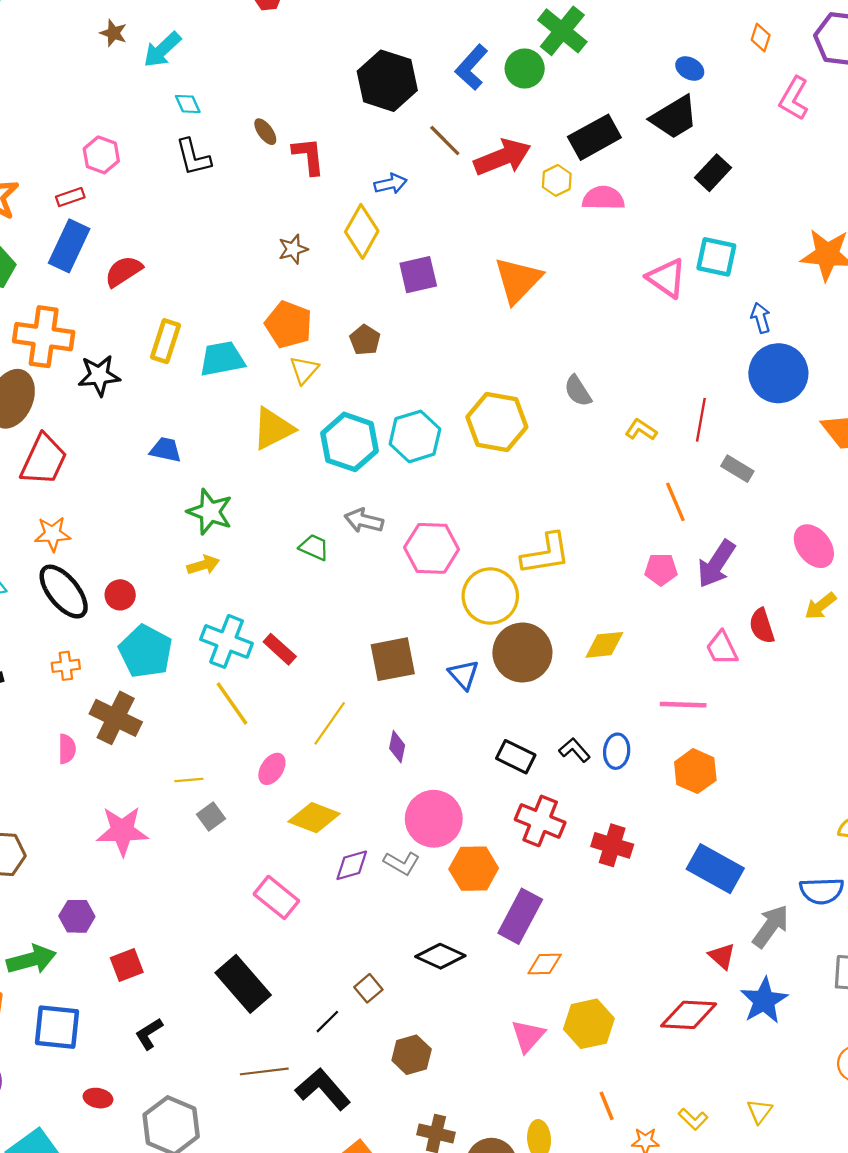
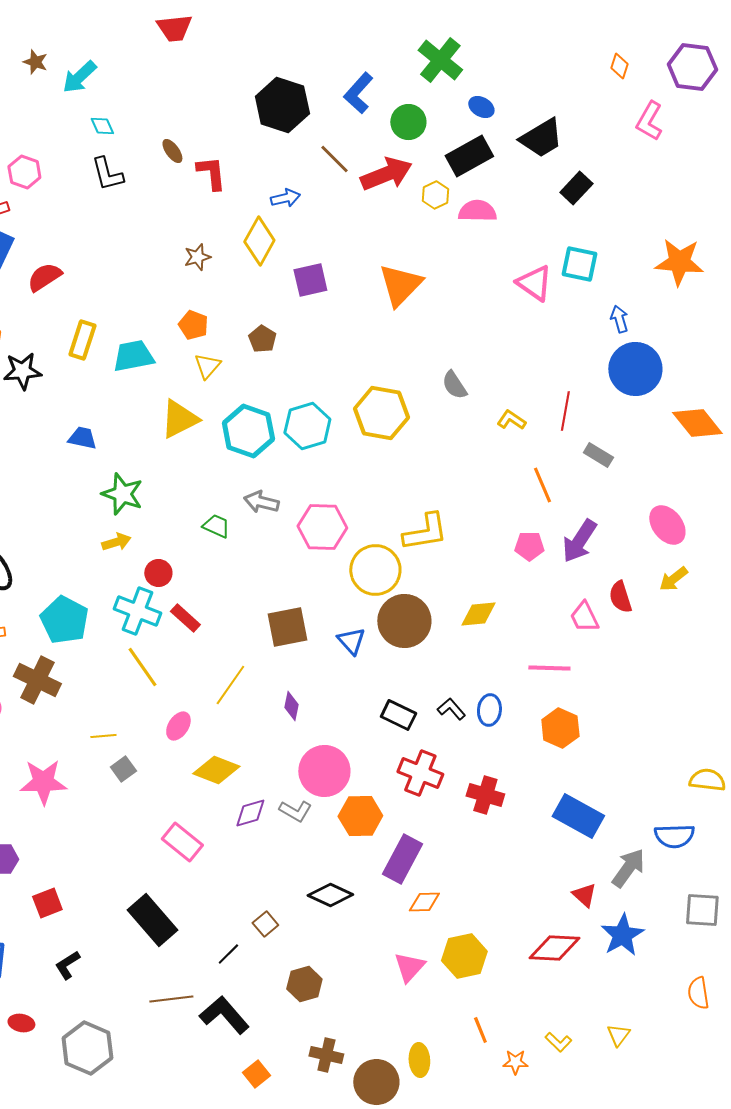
green circle: (525, 69) -> (408, 122), moved
blue ellipse: (690, 69) -> (481, 107), moved
orange pentagon: (289, 324) -> (193, 325), size x0.7
red circle: (120, 595) -> (158, 573), moved

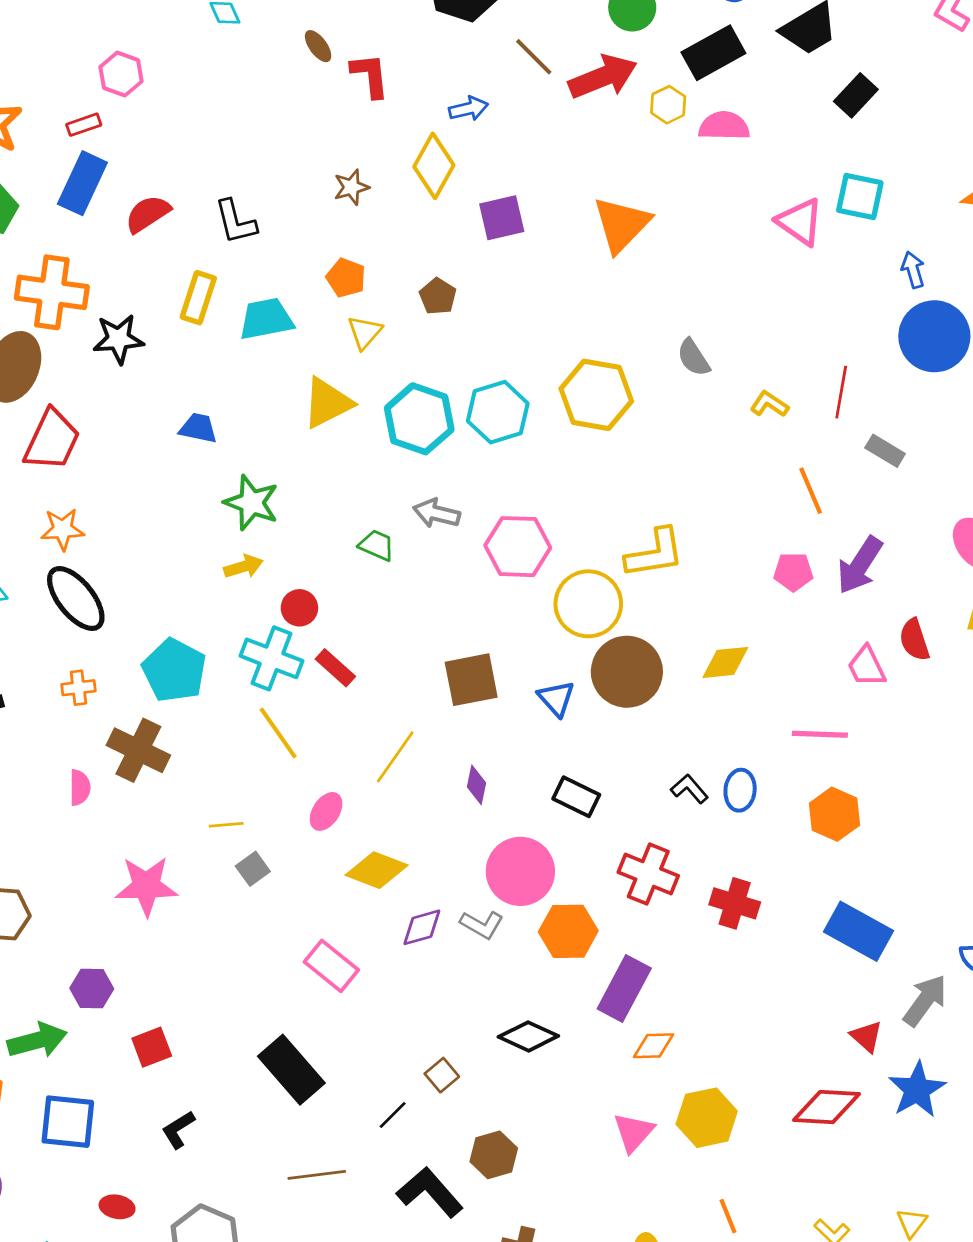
black L-shape: (107, 174) -> (236, 222), moved
black rectangle: (398, 715) -> (576, 797), moved
black L-shape: (224, 1015) -> (430, 1192), moved

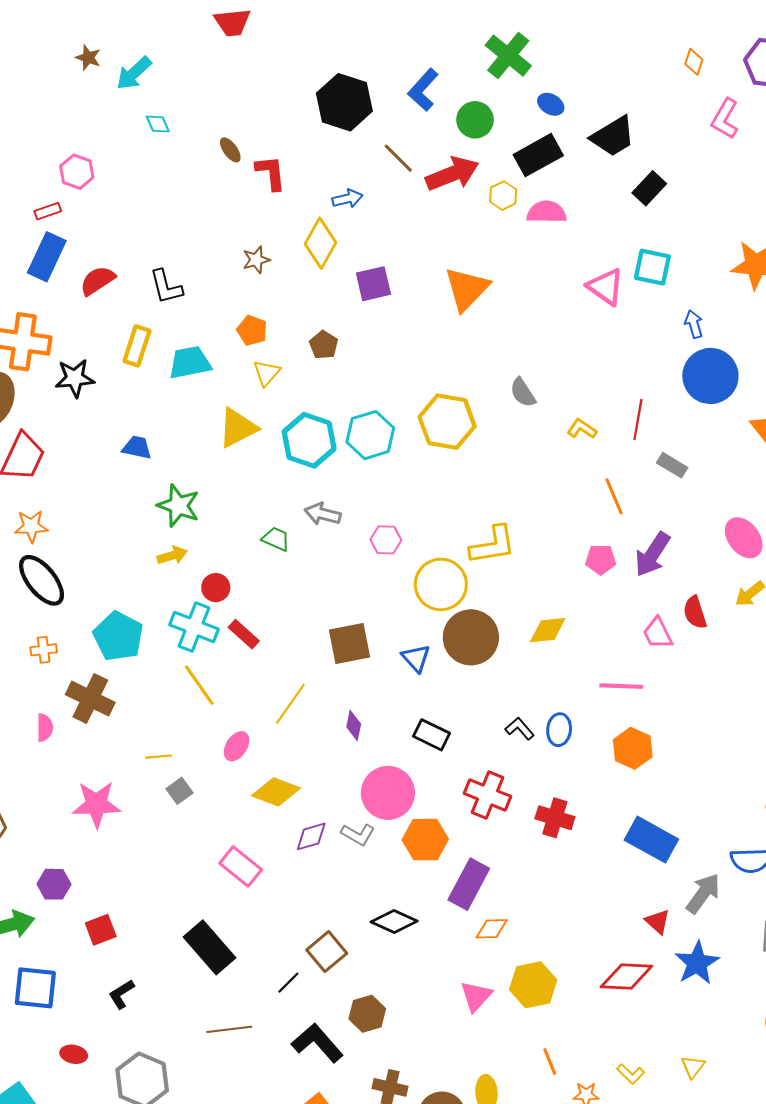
pink hexagon: (518, 547) -> (386, 540), size x0.6
brown square: (442, 1075) -> (327, 952), size x1.5

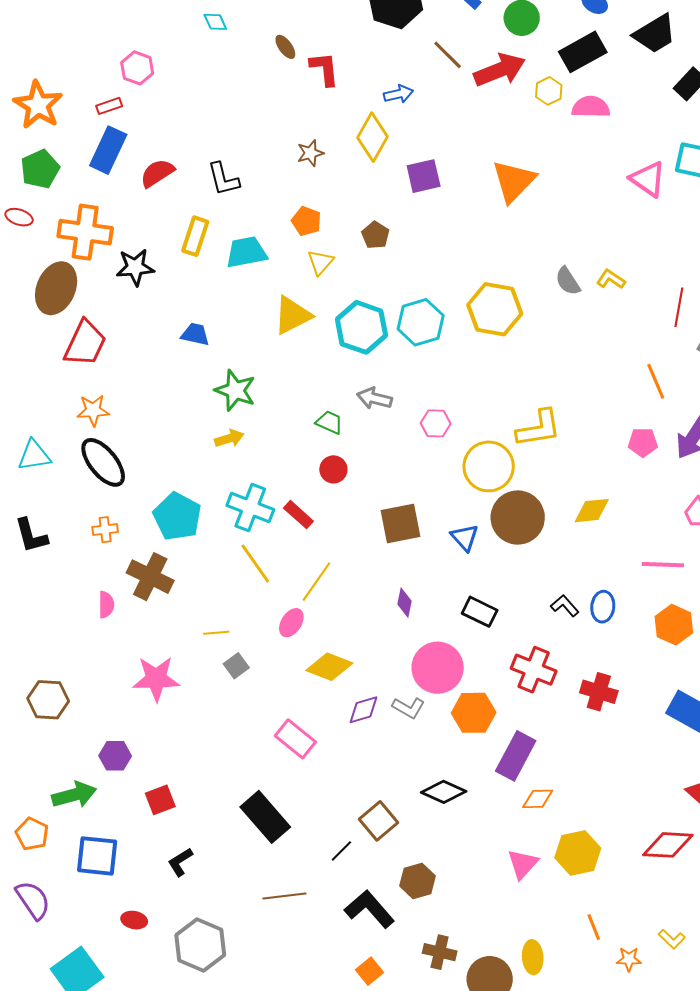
yellow L-shape: (582, 429) -> (611, 279), moved
red circle: (216, 588) -> (333, 469), moved
yellow line: (290, 704) -> (316, 582), moved

